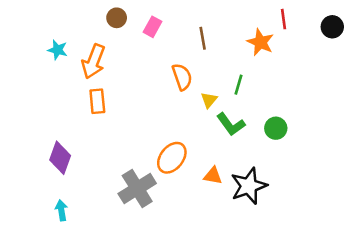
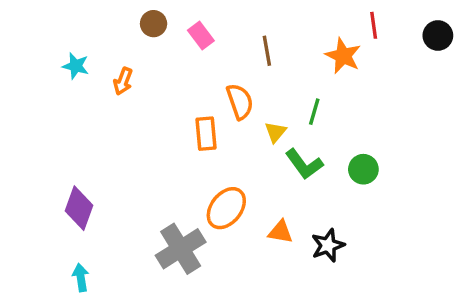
pink rectangle: (153, 27) -> (201, 35), turned -66
orange arrow: (93, 61) -> (123, 81), size x0.6
orange rectangle: (97, 101) -> (206, 134), moved
black star: (249, 186) -> (328, 245), size x0.7

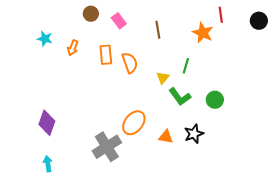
orange semicircle: (240, 101) -> (130, 63), moved
orange rectangle: (206, 134) -> (106, 55), moved
black star: (328, 245) -> (194, 134), moved

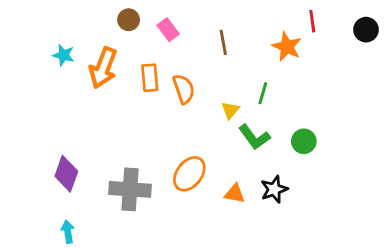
orange arrow: (73, 48) -> (103, 68), size x1.8
gray cross: (107, 147) -> (130, 189), moved, turned 36

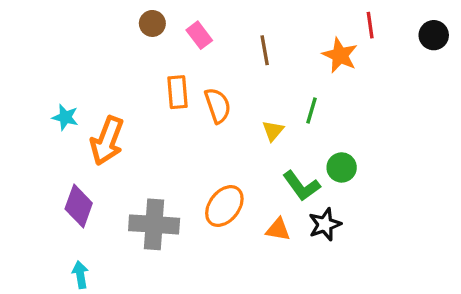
cyan star: (64, 55) -> (65, 117), moved
orange arrow: (103, 68) -> (107, 141), moved
green L-shape: (254, 137) -> (301, 186), moved
green circle: (304, 141) -> (342, 167), moved

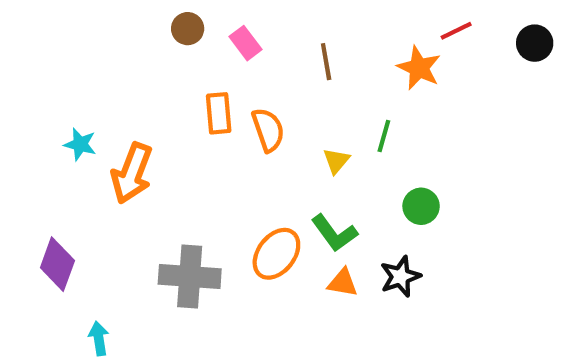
red line: (370, 25) -> (456, 31), turned 72
green L-shape: (301, 186) -> (334, 233), moved
purple diamond: (79, 206) -> (57, 264), moved

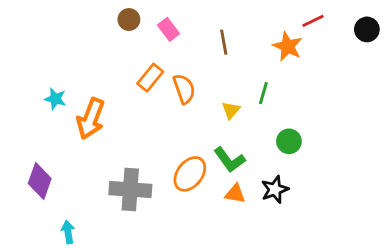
orange rectangle: (219, 113) -> (150, 78), turned 44

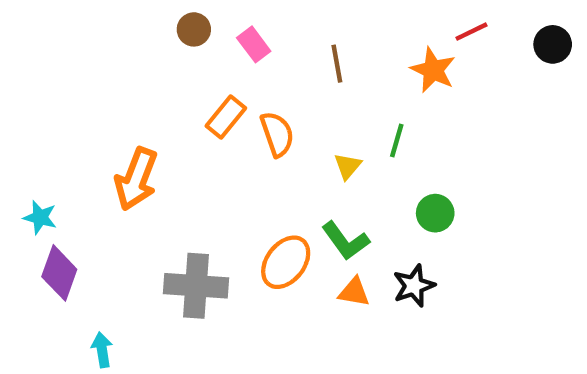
cyan star: (55, 99) -> (40, 217), moved

